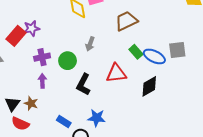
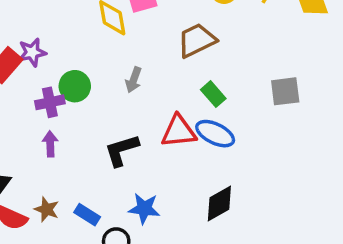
blue ellipse: (154, 56) -> (215, 134), moved
green circle: (68, 61) -> (75, 86), moved
black L-shape: (83, 84) -> (122, 150), turned 45
black diamond: (149, 86) -> (219, 204), moved
brown star: (31, 103) -> (47, 209), moved

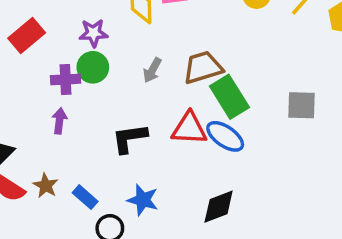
brown trapezoid: (197, 40) -> (203, 67), moved
purple star: (32, 52) -> (93, 33), moved
green rectangle: (213, 94) -> (229, 97), size x1.6

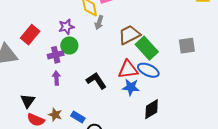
gray arrow: (152, 70) -> (99, 22), moved
black L-shape: (129, 138) -> (96, 81), turned 75
blue star: (143, 200) -> (131, 87), moved

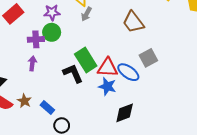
brown trapezoid: (129, 35) -> (133, 22), moved, turned -110
gray square: (187, 46) -> (148, 58), moved, turned -30
green rectangle: (147, 48) -> (86, 60), moved

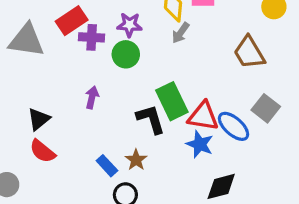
purple cross: (36, 39) -> (92, 37), moved
gray square: (148, 58) -> (266, 108), turned -30
brown star: (24, 101) -> (136, 160), moved

